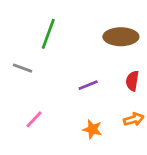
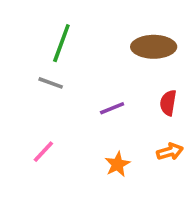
gray line: (23, 68) -> (51, 83), moved
orange star: (92, 129) -> (117, 164), turned 30

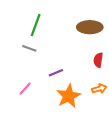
purple line: (112, 108) -> (56, 73), moved
orange star: (117, 164) -> (69, 96), size x1.6

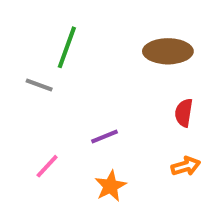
gray line: (29, 48) -> (39, 85), moved
orange star: (69, 96) -> (110, 186), moved, size x0.7

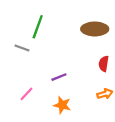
orange star: (110, 186) -> (62, 105), turned -30

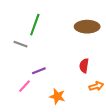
red semicircle: (104, 64) -> (84, 66), moved
purple line: (59, 77) -> (39, 71), moved

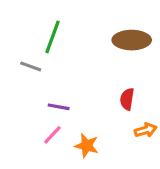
purple line: (39, 71) -> (59, 107), turned 32
pink line: (25, 86) -> (52, 135), moved

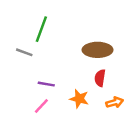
brown ellipse: (132, 40) -> (98, 50), moved
orange star: (87, 146) -> (79, 99), moved

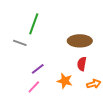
purple line: (46, 84) -> (38, 69), turned -48

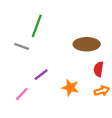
red semicircle: (82, 64) -> (99, 69), moved
pink line: (34, 87) -> (22, 94), moved

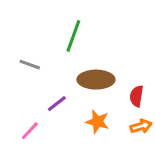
green line: (37, 26) -> (73, 36), moved
brown ellipse: (87, 44) -> (96, 80), moved

